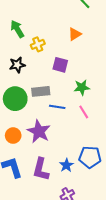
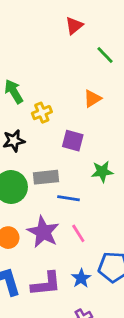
pink line: (84, 112) -> (78, 233), moved
purple L-shape: (41, 169) -> (46, 284), turned -110

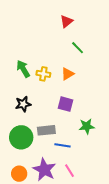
green line: (105, 55) -> (78, 48), moved
orange triangle: (92, 99) -> (68, 74), moved
yellow cross: (42, 113) -> (43, 74), moved, turned 32

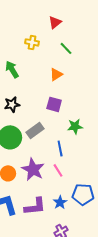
yellow cross: (43, 74) -> (32, 42), moved
gray rectangle: (46, 130) -> (35, 130), turned -30
blue line: (62, 145) -> (60, 148), moved, turned 70

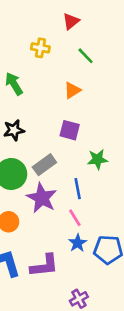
purple star: (33, 169) -> (42, 198), moved
blue star: (60, 202) -> (78, 243), moved

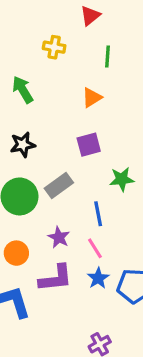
green line: (86, 56) -> (108, 57), turned 48
purple square: (70, 130) -> (89, 145), turned -30
purple star: (42, 198) -> (59, 237), moved, size x0.6
purple L-shape: (44, 266) -> (56, 278), moved

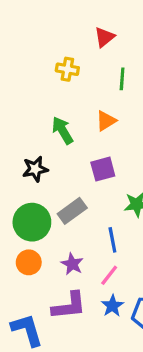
green arrow: (23, 90) -> (63, 130), moved
pink line: (95, 248) -> (109, 275), turned 70
orange circle: (16, 253) -> (29, 262), moved

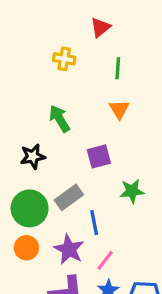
orange triangle: (106, 121) -> (119, 109), moved, turned -30
blue line: (112, 240) -> (94, 223), moved
purple star: (72, 264) -> (69, 249), size x1.4

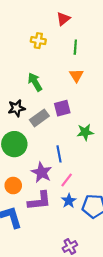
gray rectangle: (69, 197) -> (39, 118), moved
orange circle: (26, 248) -> (13, 186), moved

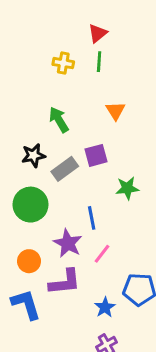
green line: (75, 47) -> (99, 62), moved
blue star: (69, 201) -> (105, 307), moved

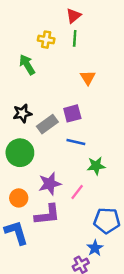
green arrow: (59, 120) -> (27, 65), moved
green star: (127, 188) -> (96, 166), moved
blue line: (92, 218) -> (76, 142), moved, turned -66
purple star: (68, 243) -> (50, 184), turned 30
blue star: (105, 307) -> (95, 248), moved

